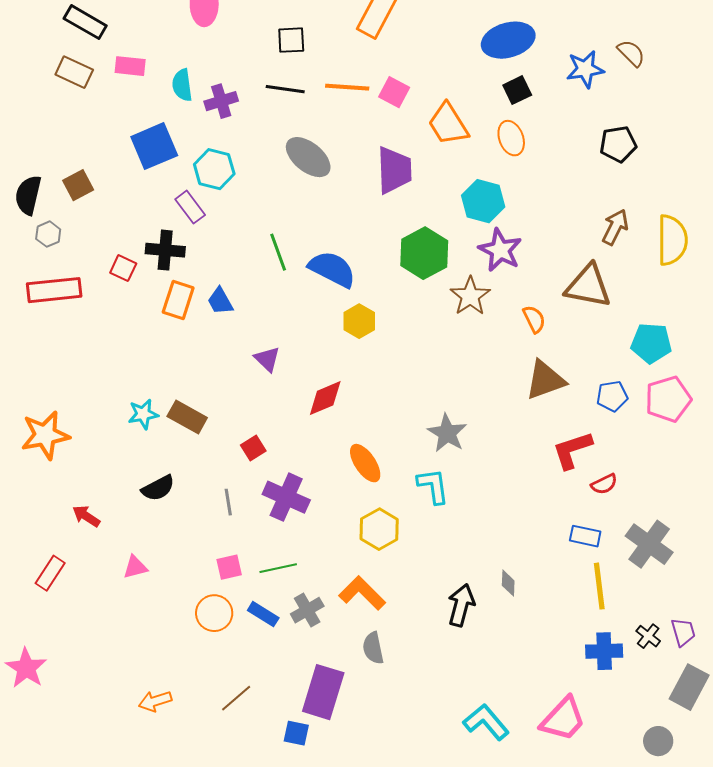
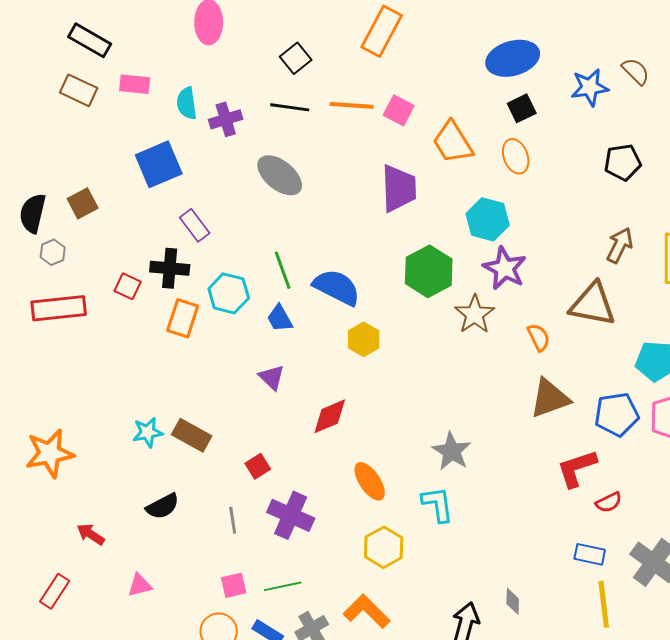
black square: (291, 40) -> (296, 58), turned -36
gray ellipse: (308, 157) -> (280, 175), moved
cyan hexagon: (214, 169) -> (229, 293), moved
blue trapezoid: (220, 301) -> (280, 318), moved
blue pentagon: (612, 396) -> (617, 414), size x1.4

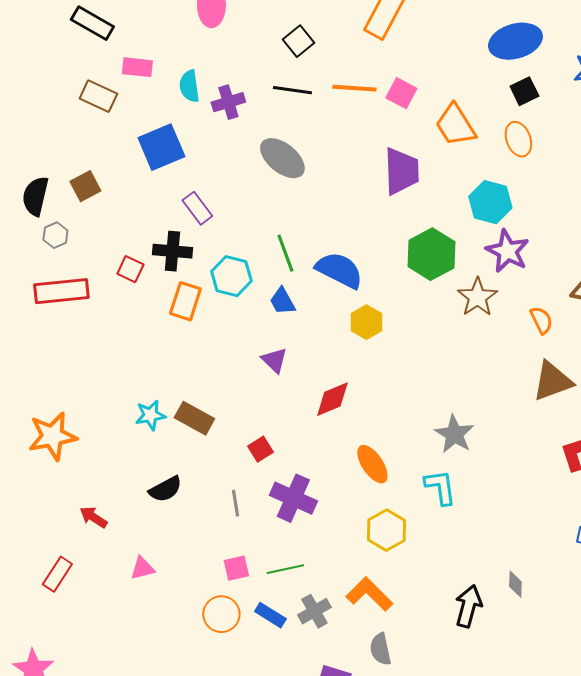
brown rectangle: (79, 90) -> (98, 96), moved

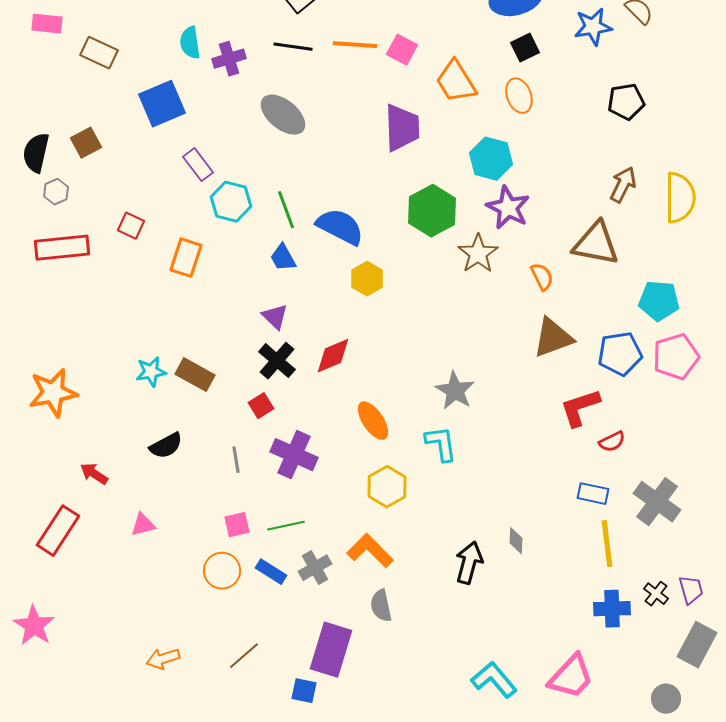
pink rectangle: (137, 67) -> (47, 24), moved
black cross: (172, 251) -> (277, 361), moved, turned 36
cyan hexagon: (231, 276) -> (231, 202), moved
red rectangle: (57, 574) -> (58, 531), size x1.4

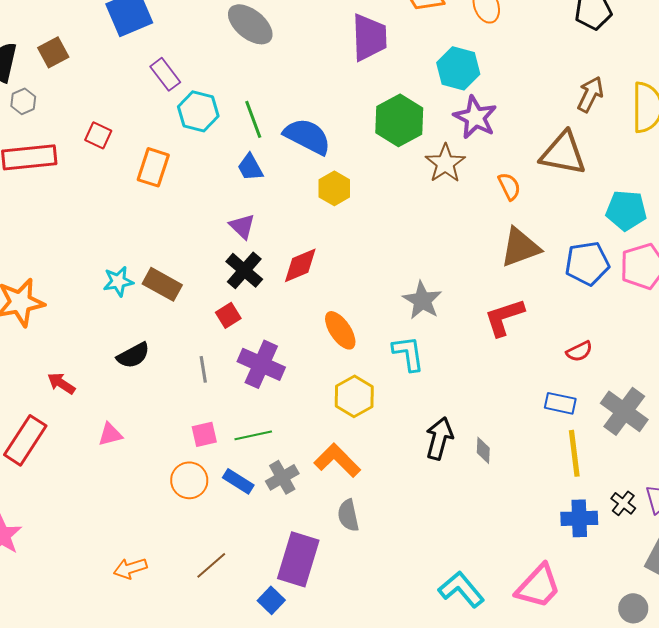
red L-shape: (580, 408) -> (504, 317), moved
black arrow: (469, 563) -> (439, 438), moved
blue square: (304, 691) -> (271, 600), turned 32

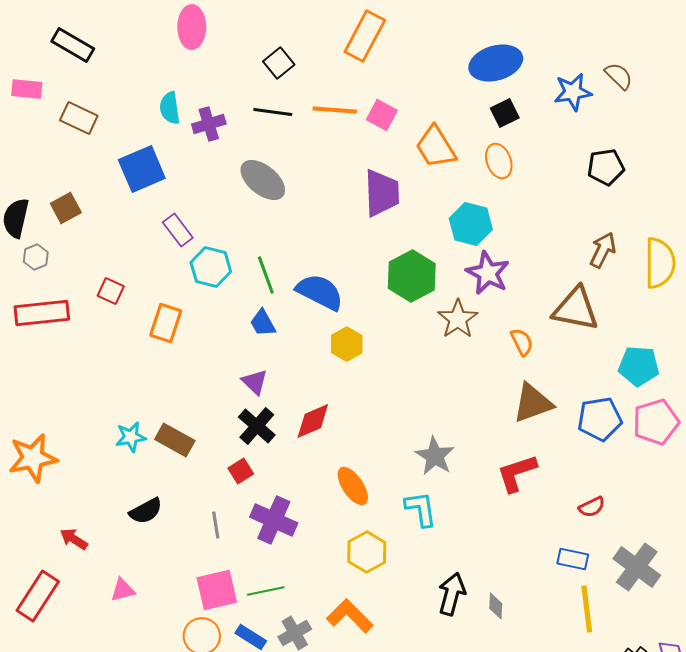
pink square: (204, 434) -> (217, 590), size x1.6

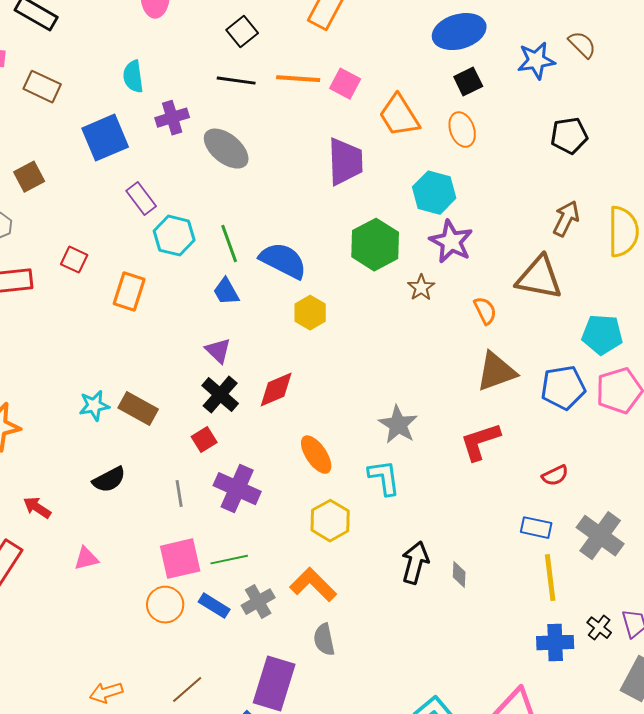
purple cross: (209, 124) -> (172, 118), moved
brown star: (458, 319) -> (421, 288), size x0.7

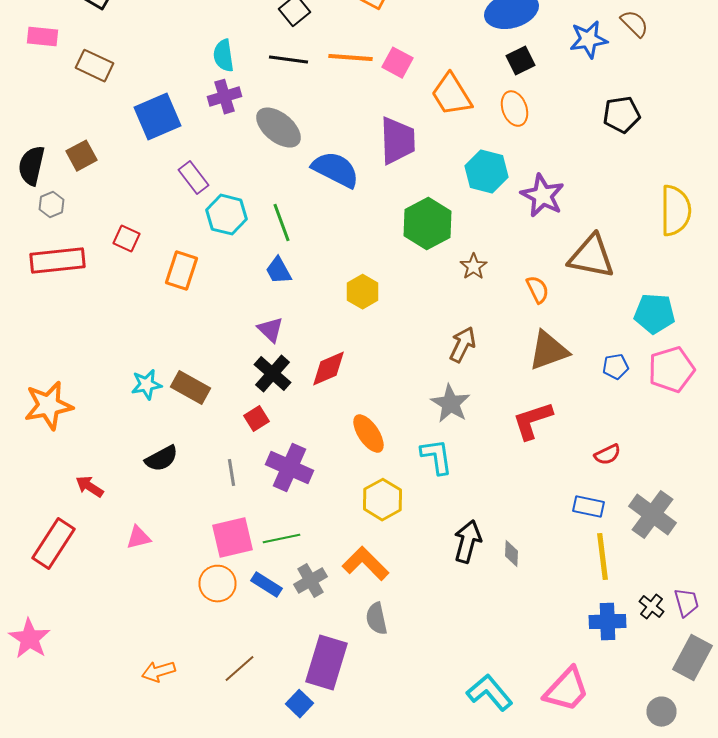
cyan semicircle: (133, 77) -> (224, 56), moved
brown arrow: (566, 219) -> (462, 345), moved
purple star: (451, 242) -> (542, 196), moved
blue semicircle: (283, 261) -> (336, 170), moved
blue pentagon: (563, 388) -> (616, 367), size x0.6

